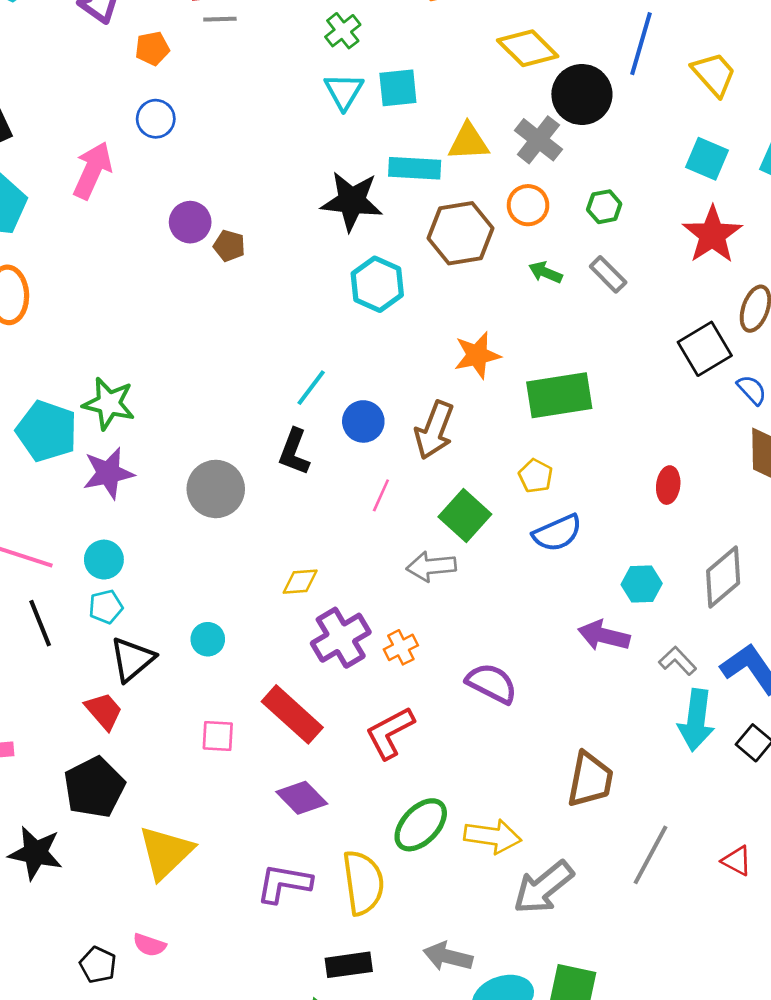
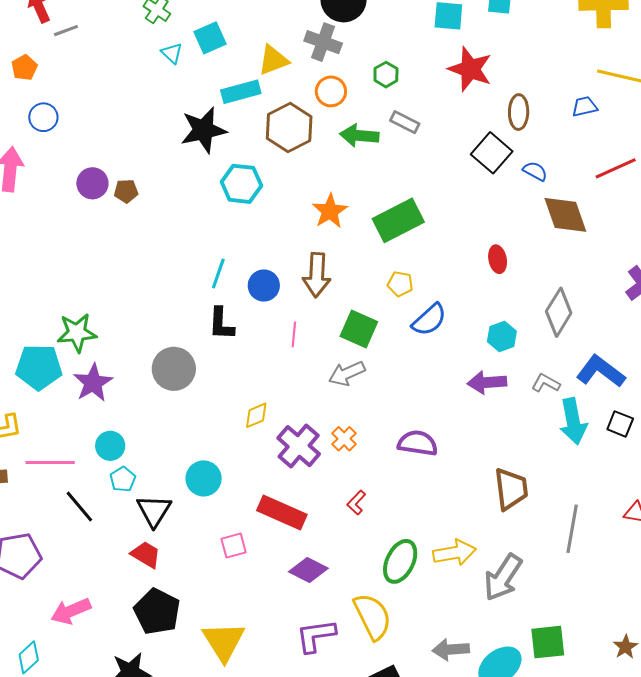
cyan triangle: (344, 91) -> (172, 53), size x0.7
green arrow: (545, 272) -> (359, 136), size x1.5
cyan circle: (208, 639) -> (204, 478), size x1.4
red L-shape: (390, 733) -> (356, 503), size x0.6

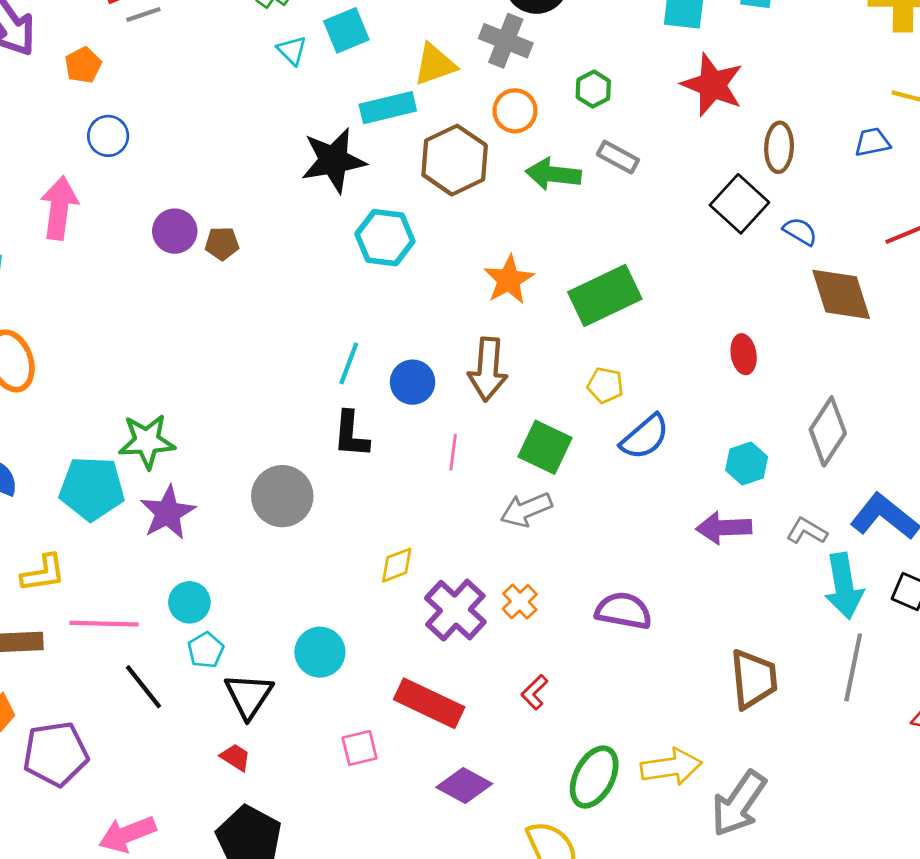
gray line: (572, 529) -> (853, 667), moved
red trapezoid: (146, 555) -> (235, 757), size x0.7

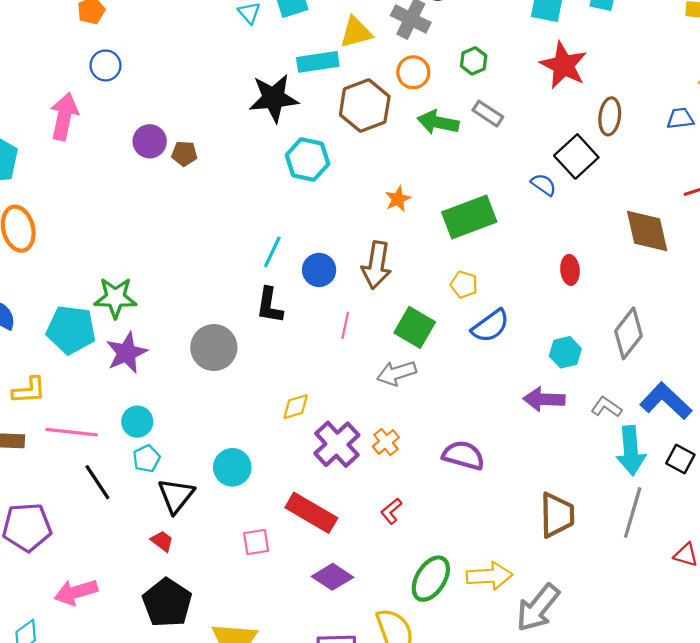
blue semicircle: (800, 231) -> (544, 185), moved
orange star: (509, 280) -> (398, 199), size x0.7

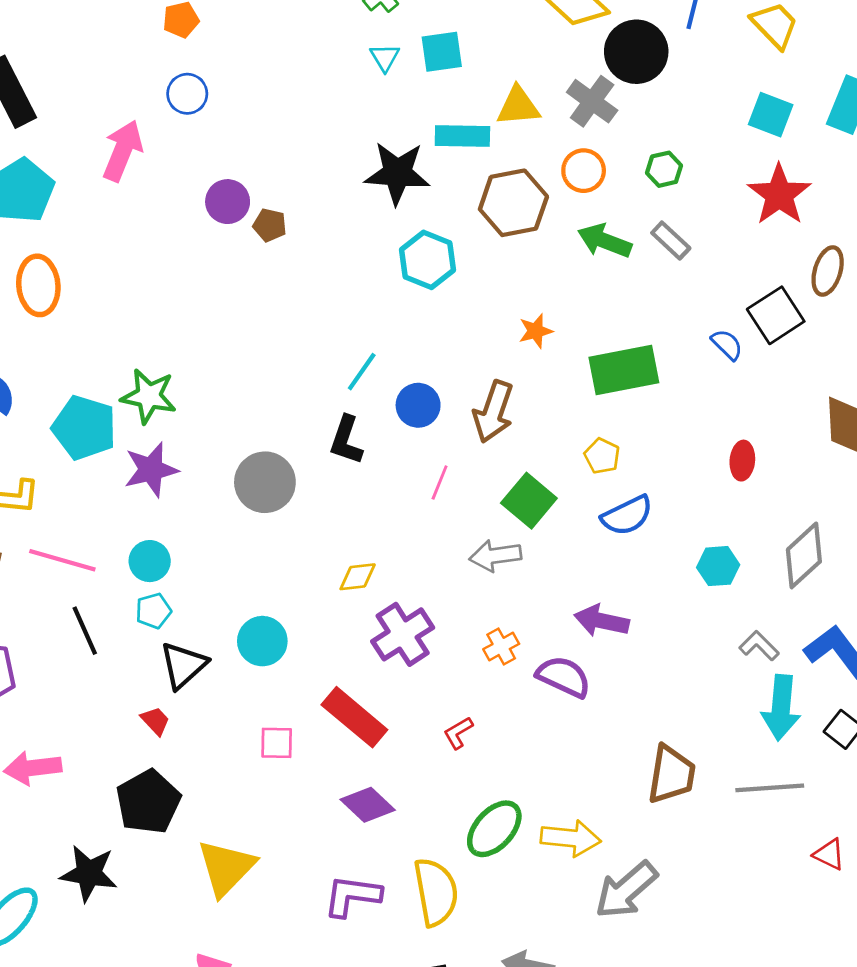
purple arrow: (544, 399) -> (602, 621), moved
orange cross: (386, 442) -> (501, 646), moved
gray line: (633, 512) -> (770, 788), turned 60

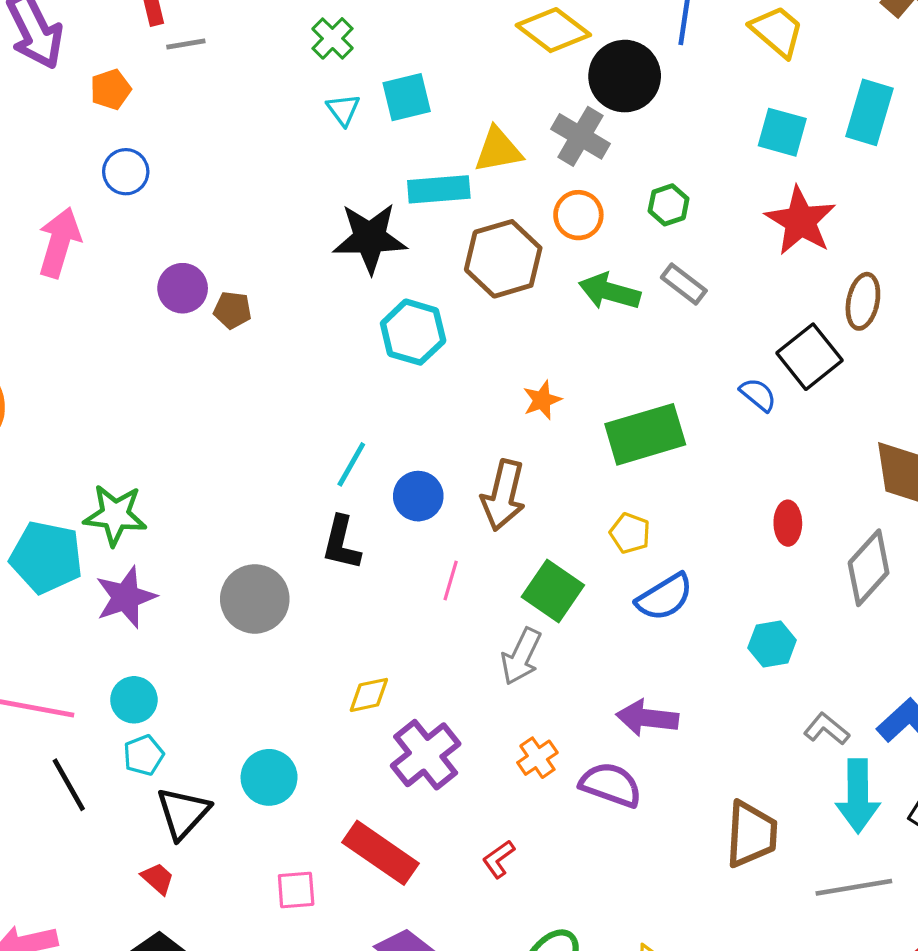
gray diamond: (804, 555) -> (869, 568), moved
gray arrow: (495, 556) -> (521, 656), turned -51
brown trapezoid: (671, 774) -> (751, 834), moved

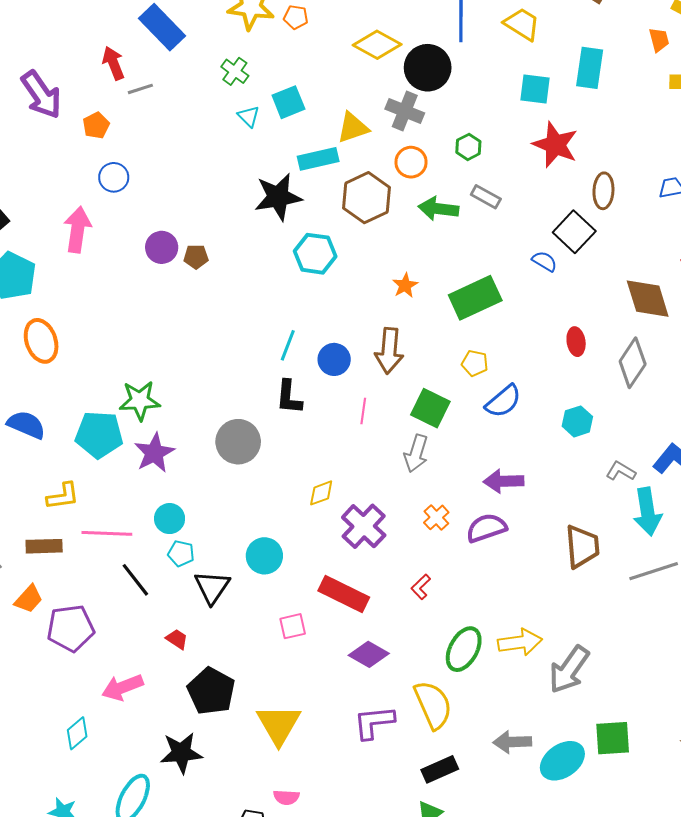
cyan pentagon: (144, 755) -> (181, 553), turned -30
purple semicircle: (611, 785) -> (486, 528), turned -30
red trapezoid: (158, 878) -> (177, 639), moved

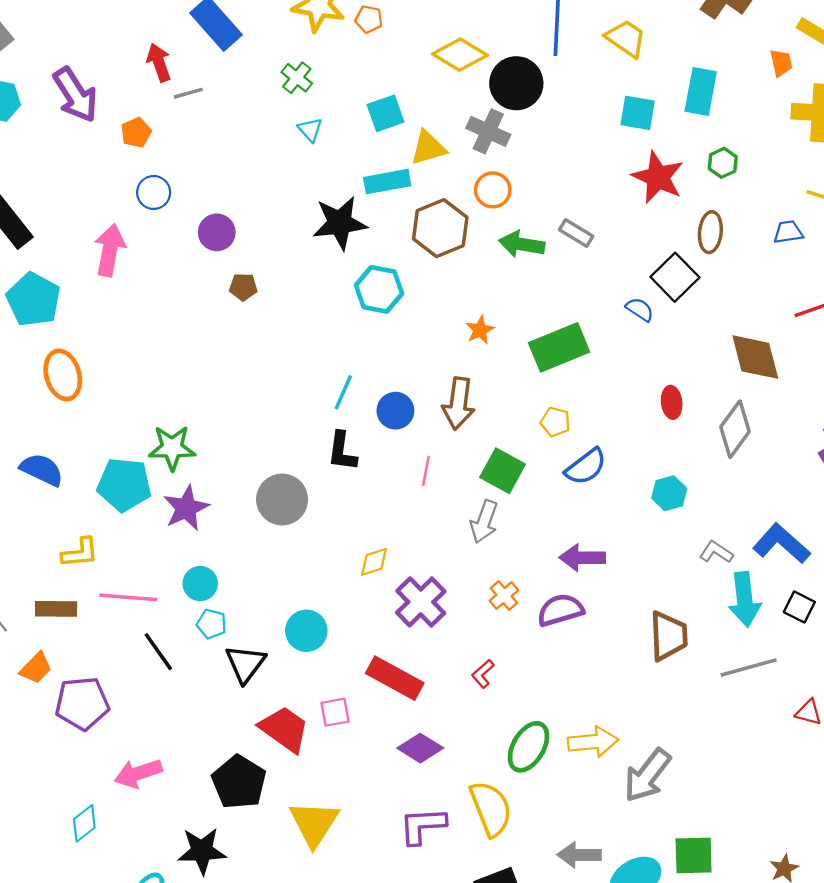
cyan square: (288, 102) -> (386, 113), moved
green hexagon: (468, 147) -> (723, 163), moved
purple circle: (162, 247) -> (217, 232), moved
red trapezoid: (177, 639) -> (284, 729), moved, size x2.0

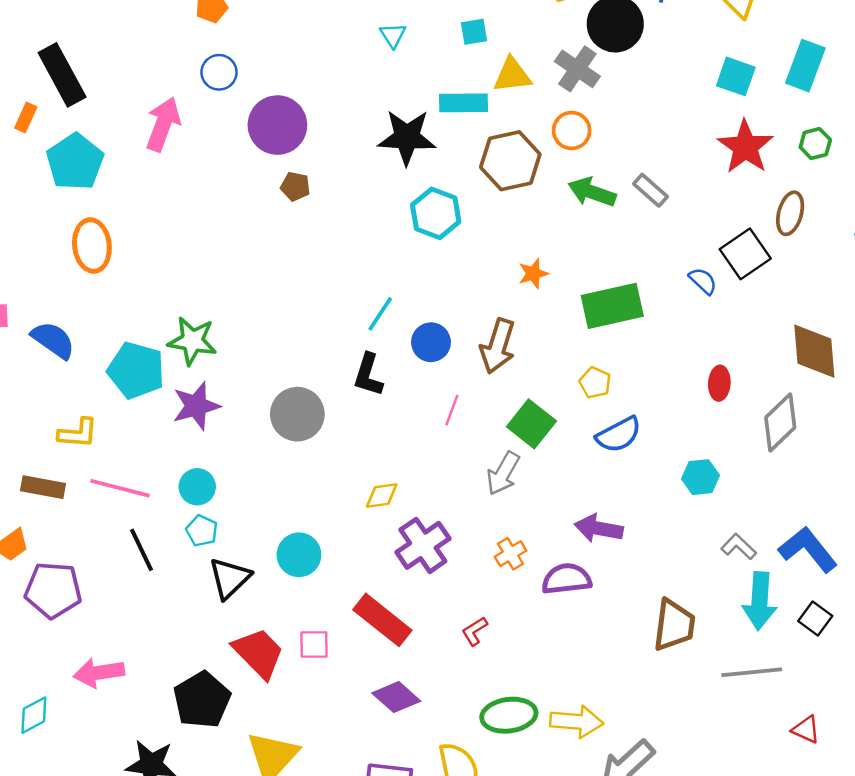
cyan square: (386, 113) -> (474, 32), size x0.7
purple circle: (217, 232) -> (277, 125), size x1.5
green ellipse: (528, 747) -> (509, 715), turned 42

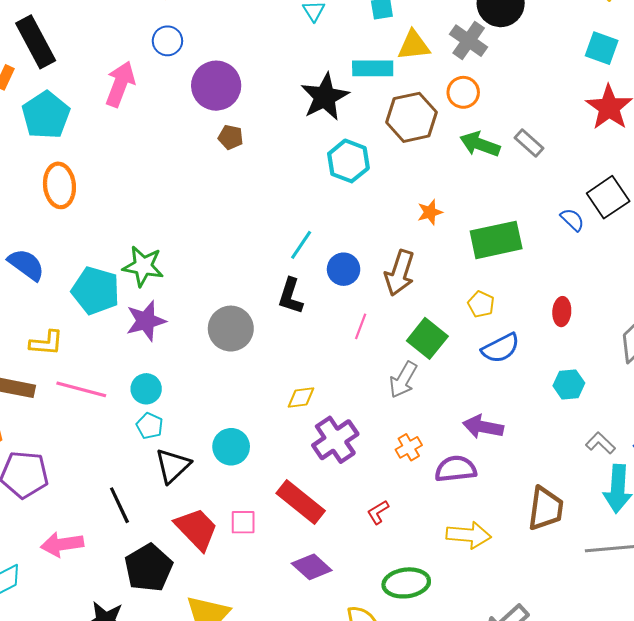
black star: (407, 137) -> (325, 97), turned -30
red ellipse: (719, 383) -> (562, 312), moved
black line: (142, 550) -> (119, 505), moved
yellow arrow: (577, 722) -> (469, 535), moved

